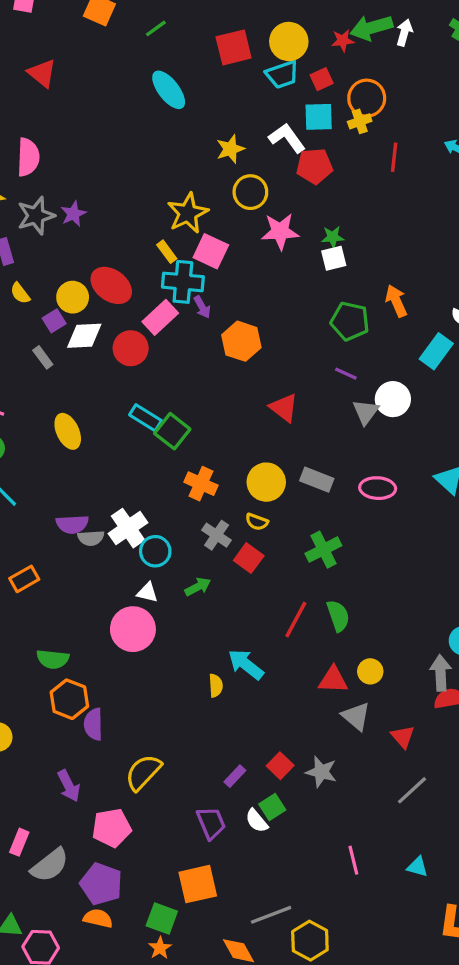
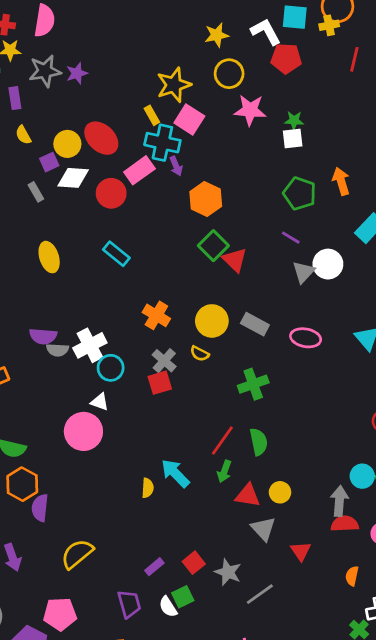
green square: (172, 431) -> (213, 246), moved
red square: (249, 558) -> (160, 383), moved, turned 30
green arrow: (198, 587) -> (224, 471), moved, turned 130
gray line: (412, 790) -> (260, 594), moved
pink pentagon: (112, 828) -> (60, 614), moved

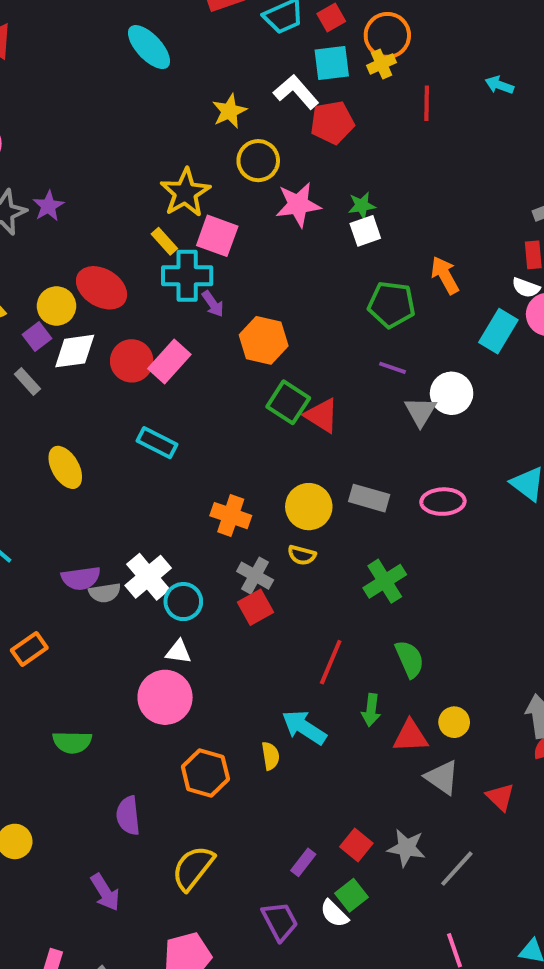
pink rectangle: (139, 170) -> (169, 362), moved
red line: (222, 440) -> (331, 662), moved
orange hexagon: (22, 484) -> (205, 773), moved

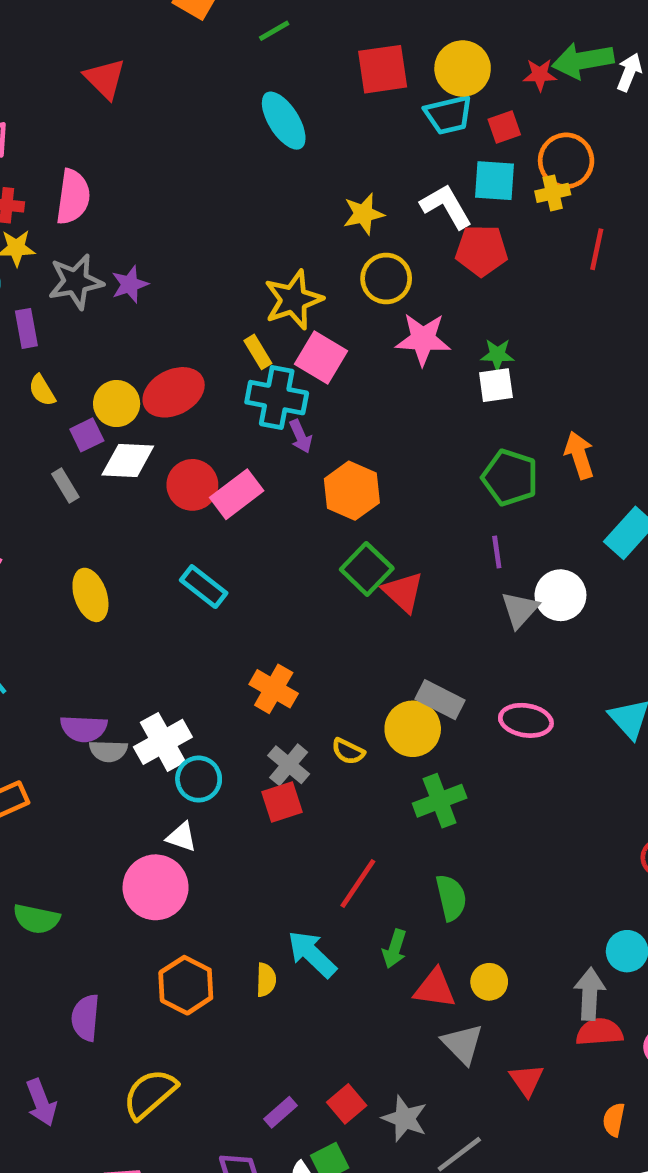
red ellipse: (102, 288) -> (174, 392), turned -69
purple line: (392, 368) -> (497, 552), turned 52
yellow circle: (309, 507) -> (413, 729), moved

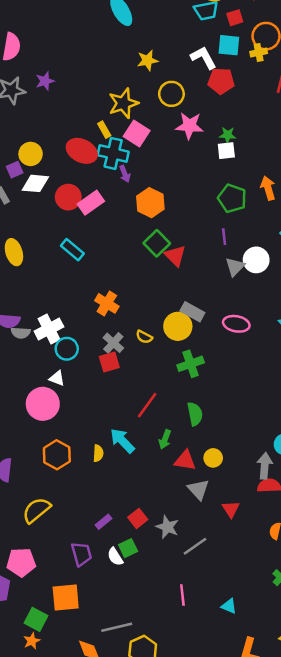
yellow star: (364, 214) -> (147, 60), moved
purple star: (130, 284) -> (45, 81), moved
red ellipse: (174, 392) -> (82, 151), moved, turned 52

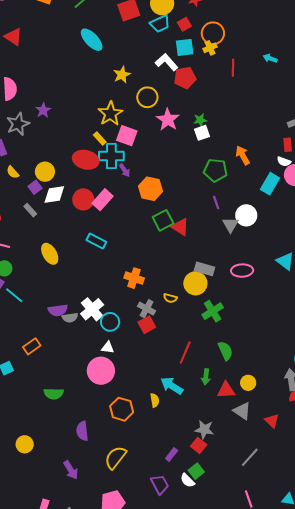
pink star: (189, 126) -> (168, 120), turned -30
green square: (157, 243) -> (163, 220), turned 30
gray star: (167, 527) -> (204, 430), moved

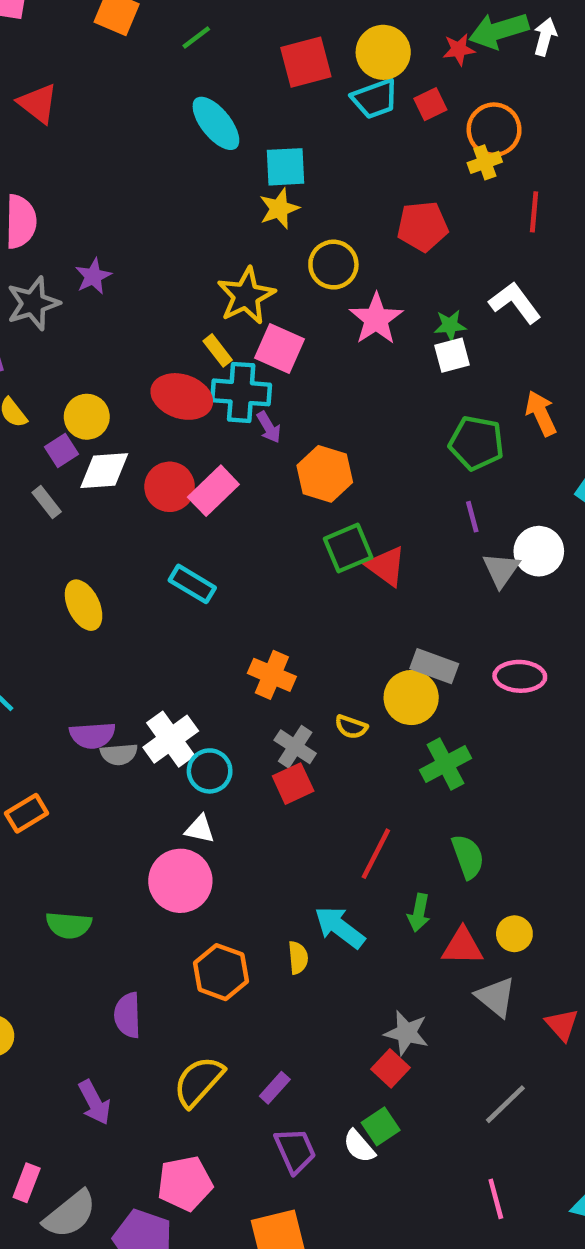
cyan square: (185, 47) -> (285, 167), moved
white L-shape: (167, 62) -> (515, 303), moved
purple rectangle: (172, 454) -> (275, 1088), moved

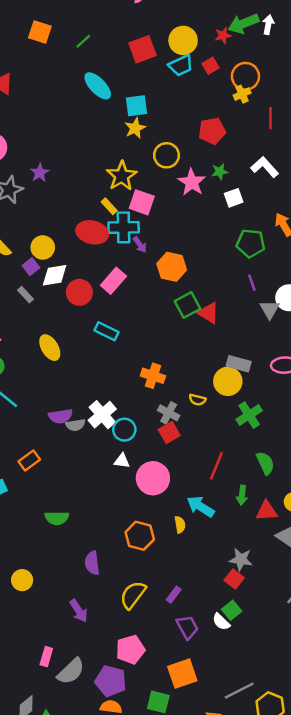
green star: (450, 325) -> (220, 172), moved
red circle: (170, 487) -> (79, 292), moved
pink circle: (180, 881) -> (153, 478), moved

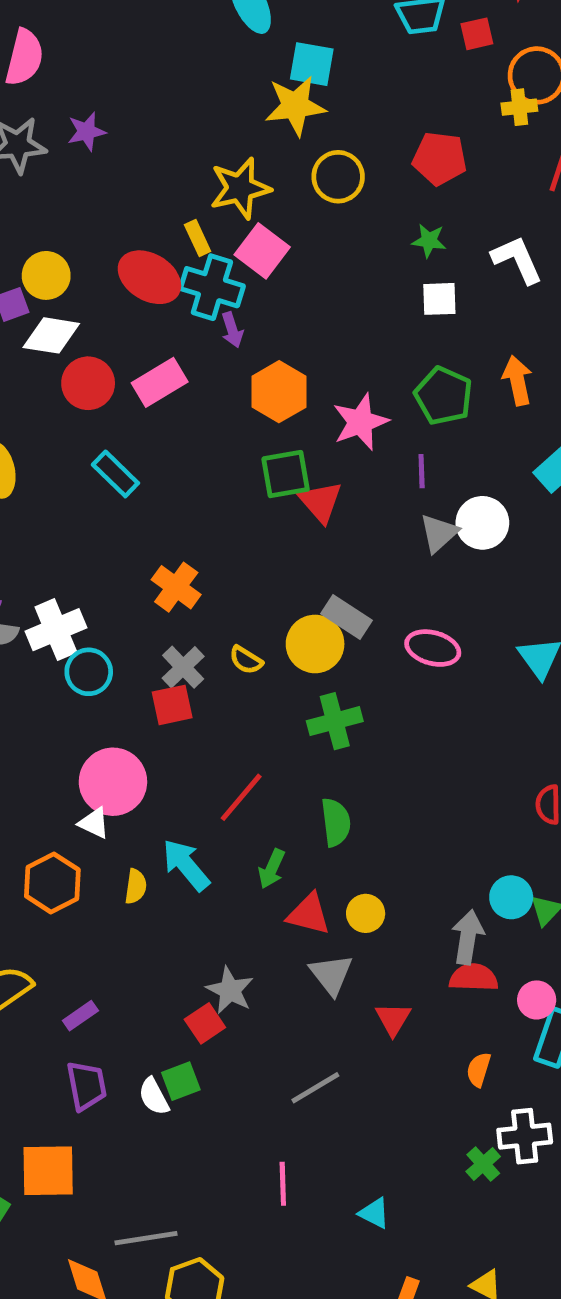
yellow star: (135, 128) -> (295, 106), size x1.4
pink star: (192, 182) -> (360, 422), moved
white triangle: (122, 461) -> (94, 823), moved

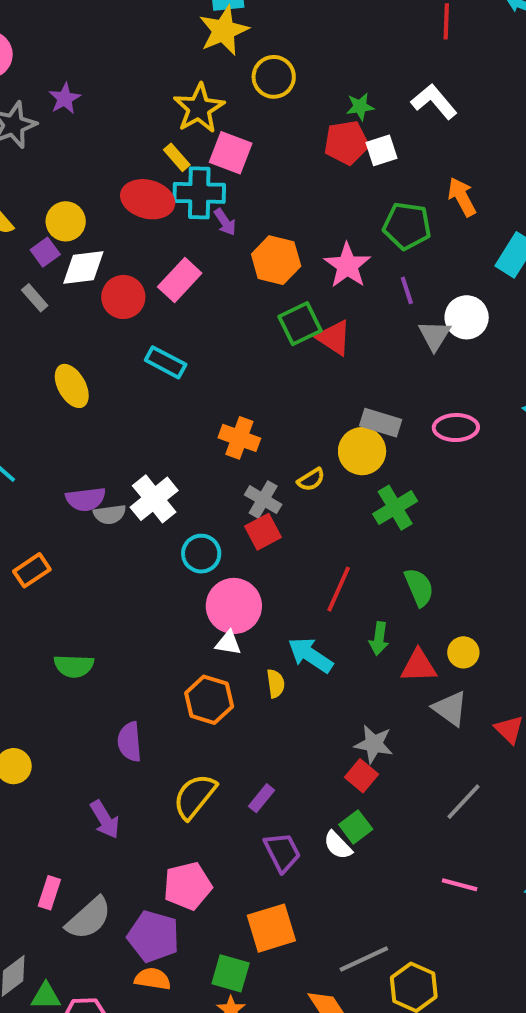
red pentagon: (440, 158) -> (346, 143), moved
yellow semicircle: (246, 660) -> (311, 480), turned -48
cyan circle: (89, 672) -> (201, 554), moved
pink line: (283, 1184) -> (460, 885), turned -57

